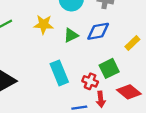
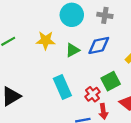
red cross: (90, 81) -> (92, 94), turned 32

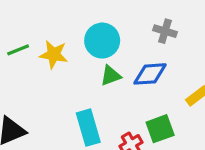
cyan circle: (72, 15) -> (102, 41), moved
yellow star: (46, 40) -> (54, 54), moved

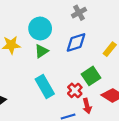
gray cross: (165, 31) -> (79, 13), turned -32
green triangle: (111, 76) -> (41, 51), moved

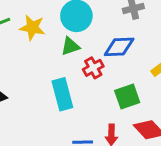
red cross: (75, 90) -> (93, 68), moved

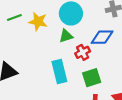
green square: (127, 96) -> (92, 78), moved

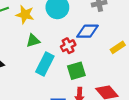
green triangle: (66, 36) -> (33, 41), moved
cyan rectangle: (59, 71) -> (45, 64), turned 40

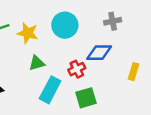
yellow rectangle: (118, 47) -> (133, 72), turned -40

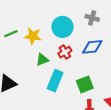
gray cross: (113, 21) -> (92, 18), moved, turned 32
red cross: (77, 69) -> (65, 52), moved

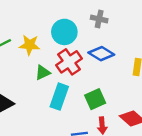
blue diamond: (92, 47) -> (101, 54), turned 40
red cross: (65, 52) -> (69, 62), size x1.5

